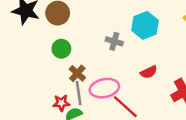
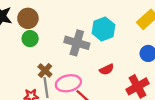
gray cross: (114, 41) -> (77, 43), size x1.6
green circle: (61, 49) -> (30, 39), moved

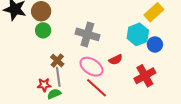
cyan hexagon: (103, 29) -> (138, 34), moved
pink ellipse: (68, 83) -> (91, 67), moved, turned 45

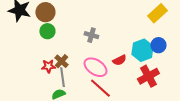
gray cross: (87, 34) -> (91, 35), size x0.6
cyan hexagon: (138, 34) -> (142, 50), moved
red star: (44, 85) -> (48, 66), moved

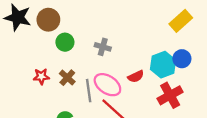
green circle: (47, 31) -> (65, 42), moved
red star: (48, 66) -> (41, 76), moved
gray line: (62, 77) -> (89, 91), moved

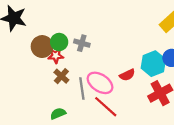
brown circle: (48, 20) -> (42, 47), moved
gray cross: (103, 47) -> (82, 43), moved
red star: (41, 76) -> (56, 56), moved

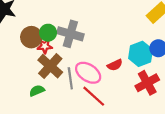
gray cross: (82, 43) -> (70, 34), size x1.6
brown cross: (61, 76) -> (50, 66), size x1.6
green semicircle: (58, 114) -> (37, 91), moved

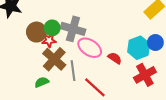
red semicircle: (115, 65) -> (115, 58), turned -120
pink ellipse: (88, 73) -> (90, 48), moved

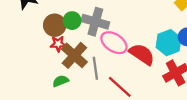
red star: (49, 40) -> (58, 44), moved
red semicircle: (115, 58) -> (142, 54), size x1.6

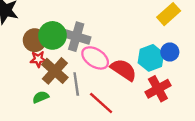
green circle: (72, 21) -> (52, 35), size x1.5

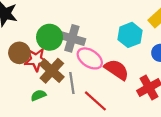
brown circle: (35, 40) -> (19, 53), moved
cyan hexagon: (151, 58) -> (130, 35), moved
red star: (38, 59) -> (36, 60), size x1.5

